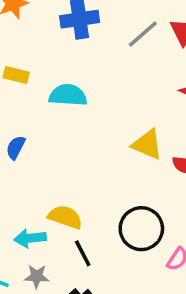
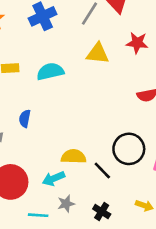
yellow triangle: (147, 145) -> (98, 53), moved
black line: (83, 253) -> (102, 170), moved

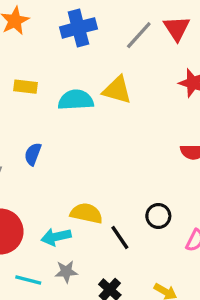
yellow triangle: (98, 53) -> (117, 90), moved
black circle: (129, 149) -> (158, 216), size x0.6

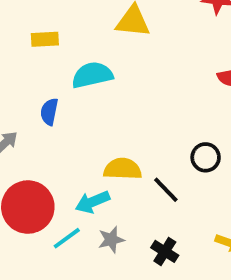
yellow rectangle: (26, 87) -> (45, 39), moved
cyan semicircle: (76, 100) -> (92, 75), moved
cyan line: (28, 280) -> (67, 238), moved, turned -40

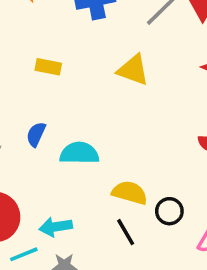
cyan semicircle: (92, 75) -> (79, 153), moved
yellow semicircle: (123, 169) -> (130, 193), moved

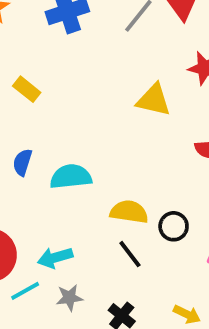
yellow rectangle: (48, 67) -> (27, 89), turned 35
yellow triangle: (133, 70) -> (154, 100), moved

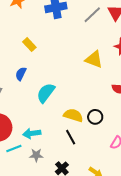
blue semicircle: (22, 162) -> (21, 74), moved
cyan semicircle: (71, 177) -> (46, 93), turned -55
black circle: (174, 226) -> (95, 117), moved

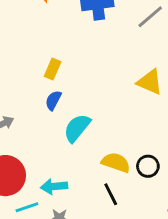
yellow rectangle: (29, 45) -> (53, 69), moved, turned 64
blue semicircle: (21, 74) -> (53, 100), moved

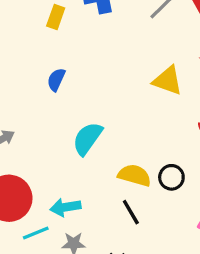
yellow rectangle: (53, 69) -> (56, 17), moved
blue semicircle: (53, 100) -> (56, 80), moved

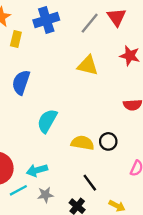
blue semicircle: (56, 80) -> (21, 82), size x1.5
yellow triangle: (168, 81) -> (88, 65), moved
black line: (131, 212) -> (90, 183), moved

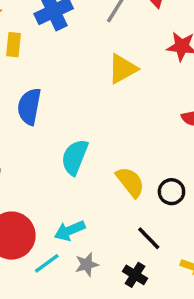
yellow triangle: (88, 65) -> (123, 69), turned -35
black circle: (108, 141) -> (171, 192), moved
yellow semicircle: (82, 143) -> (130, 182), turned 50

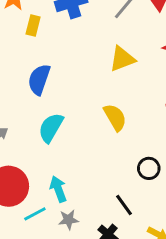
cyan semicircle: (75, 157) -> (51, 128), moved
yellow semicircle: (130, 182) -> (115, 117), moved
cyan arrow: (70, 231) -> (58, 189), turned 85

